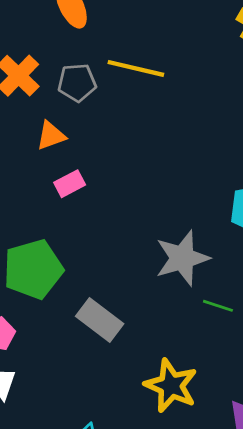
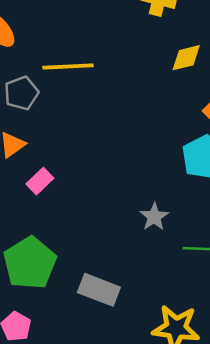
gray star: (182, 258) -> (154, 217), size x0.6

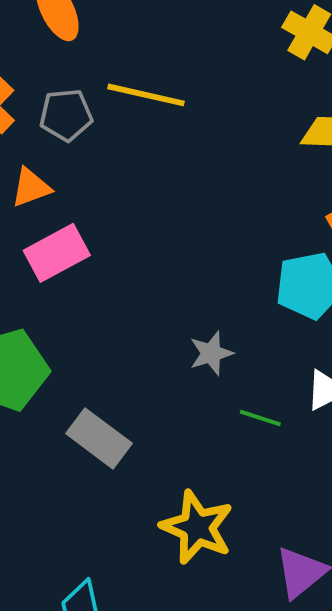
pink rectangle: (40, 181) -> (57, 253), size x1.5

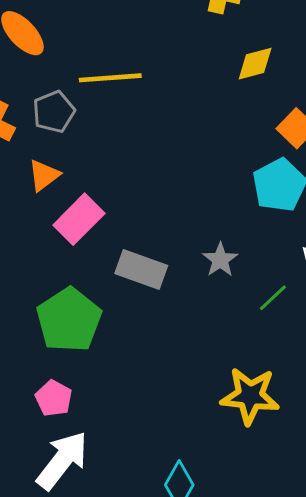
green line: (260, 418) -> (273, 298), turned -44
gray rectangle: (99, 438) -> (141, 269), moved

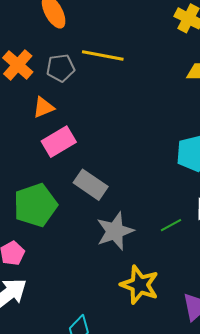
gray star: (220, 260) -> (115, 231), moved, size x1.6

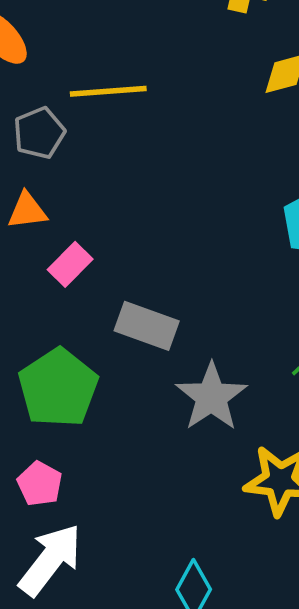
orange triangle: (44, 107) -> (27, 211), turned 30
pink rectangle: (59, 142) -> (70, 264), size x0.7

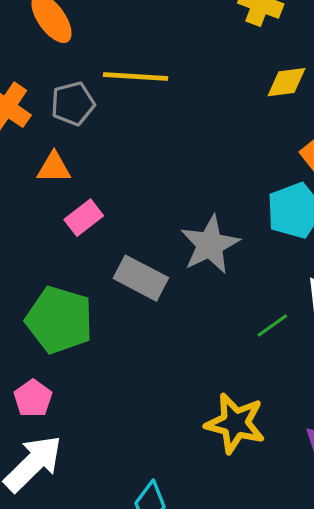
green pentagon: (58, 388) -> (59, 320), turned -30
gray star: (211, 397) -> (210, 245), moved

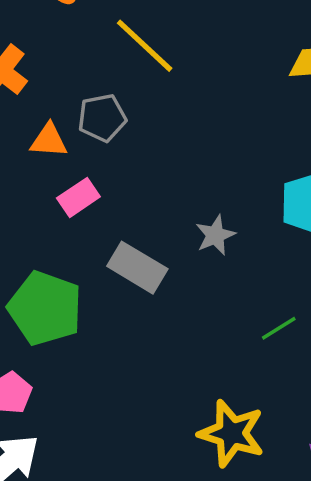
yellow line: (136, 77) -> (145, 46), turned 36
gray pentagon: (73, 104) -> (102, 118), moved
gray star: (210, 245) -> (215, 235), size x0.6

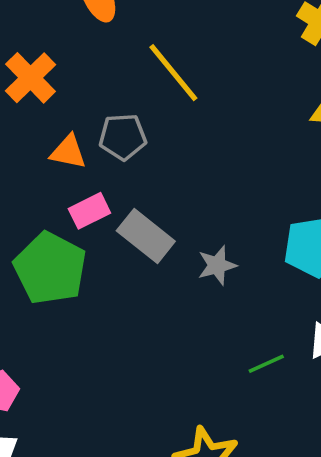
gray rectangle: (137, 268) -> (146, 236), moved
green pentagon: (45, 308) -> (50, 268), moved

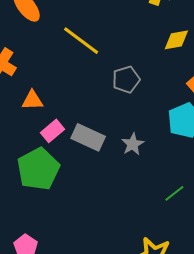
gray pentagon: (123, 137) -> (126, 80), moved
green pentagon: (50, 268) -> (38, 169), turned 30

